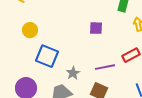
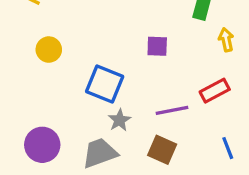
blue square: (47, 56) -> (105, 84), moved

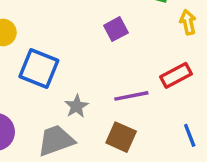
purple square: (157, 46) -> (116, 29), turned -30
blue square: (105, 84) -> (39, 69), moved

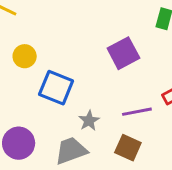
purple square: (116, 29) -> (123, 53), size x1.5

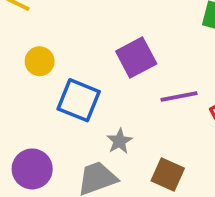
purple square: (123, 53) -> (136, 58), moved
purple line: (137, 112) -> (179, 97), moved

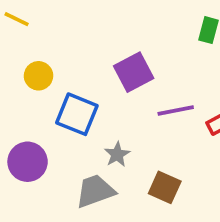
purple circle: (32, 169) -> (28, 162), moved

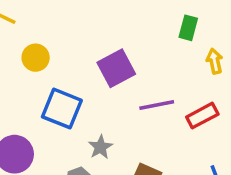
yellow circle: (38, 76) -> (36, 58), moved

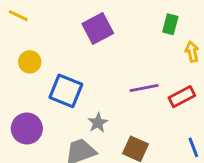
yellow circle: (36, 58) -> (30, 62), moved
purple square: (116, 68) -> (98, 29), moved

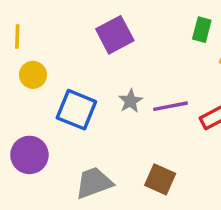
yellow line: (18, 16) -> (17, 37), moved, turned 66
gray star: (98, 123) -> (130, 101), moved

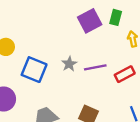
purple square: (115, 35) -> (90, 21), moved

